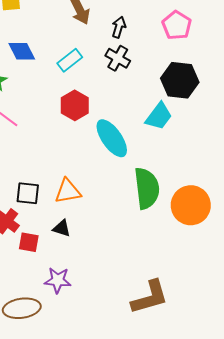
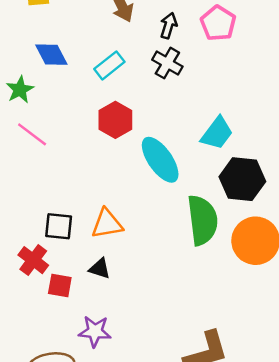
pink pentagon: (177, 25) -> (218, 23), moved
black hexagon: (180, 80) -> (242, 179), moved

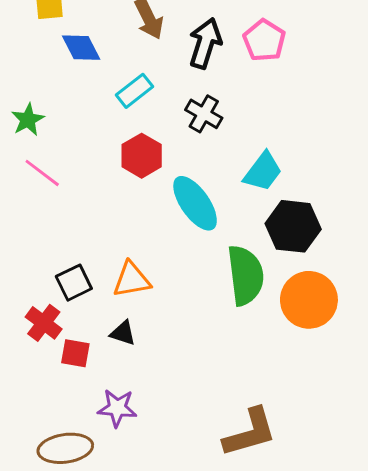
black arrow: (169, 26) -> (205, 43), size x1.6
blue diamond: (51, 55) -> (81, 48), moved
black cross: (167, 63) -> (204, 114), moved
black square: (59, 226) -> (74, 283), turned -32

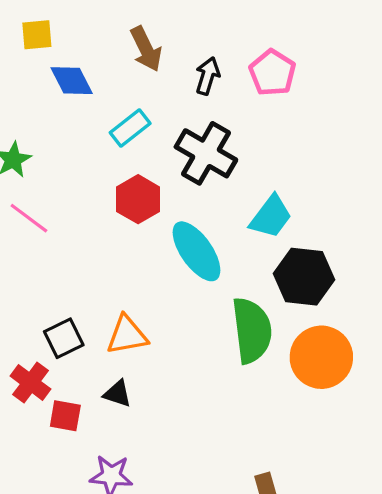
black arrow: (205, 43) -> (208, 76), size x0.7
black cross: (204, 114) -> (206, 153), size x1.5

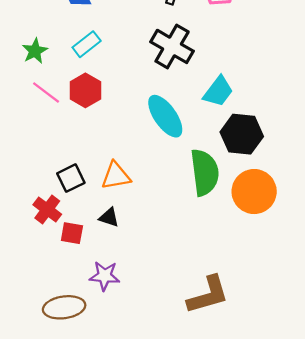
cyan rectangle: (130, 128) -> (87, 44), moved
red hexagon: (138, 199) -> (85, 90), moved

